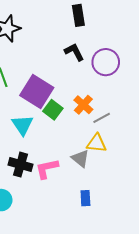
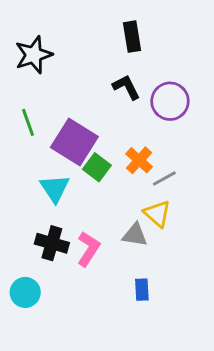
yellow triangle: (97, 143) -> (157, 214), turned 35
gray triangle: (80, 158) -> (135, 235), turned -30
pink L-shape: (47, 169) -> (88, 249), turned 135

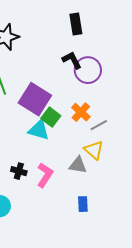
purple circle: (170, 101) -> (88, 70), moved
cyan triangle: (55, 188) -> (39, 130), moved, turned -40
black cross: (52, 243) -> (19, 171), size x0.7

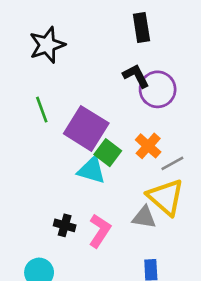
yellow triangle: (94, 150) -> (166, 197), size x1.4

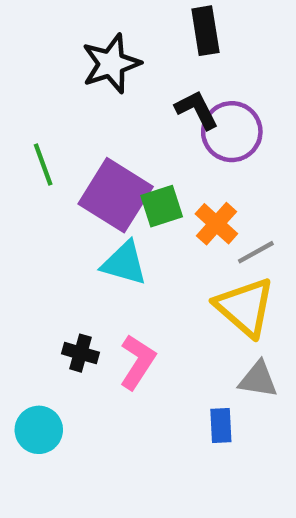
black star: (47, 45) -> (111, 64), moved
green square: (108, 153) -> (162, 206), moved, turned 35
gray triangle: (144, 217) -> (258, 379), moved

